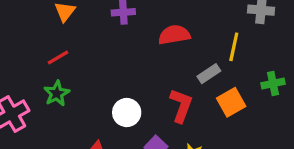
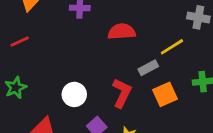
yellow line: (234, 47) -> (172, 47), turned 40
green star: (57, 93) -> (16, 88), moved

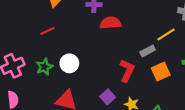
red semicircle: (122, 32) -> (110, 23), moved
white circle: (74, 94) -> (69, 63), moved

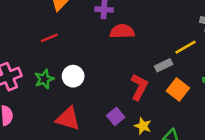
orange square: (161, 72) -> (178, 89), turned -30

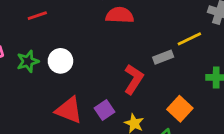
orange square: (178, 89) -> (180, 109), moved
red triangle: (68, 119) -> (69, 110), moved

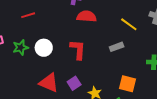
yellow line: (189, 39) -> (129, 24), moved, turned 60
red L-shape: (134, 79) -> (78, 49), moved, turned -30
orange square: (180, 109) -> (128, 84), turned -30

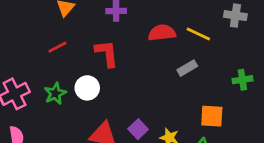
red semicircle: (87, 16) -> (162, 33), moved
red L-shape: (78, 49) -> (107, 53), moved

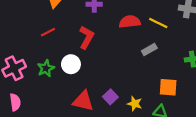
red L-shape: (107, 53) -> (86, 37), turned 35

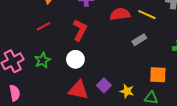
white circle: (71, 64) -> (75, 59), moved

